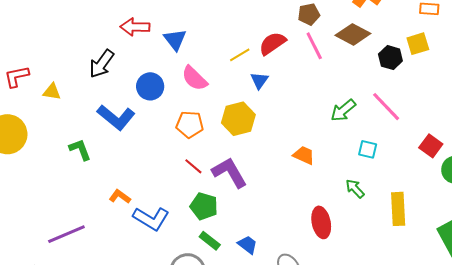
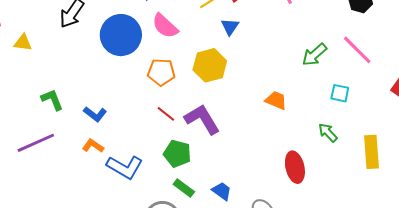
blue circle: (150, 86) -> (121, 35), size x1.5
blue L-shape: (116, 117) -> (95, 114), moved, size x0.6
purple line: (66, 234) -> (36, 143), moved

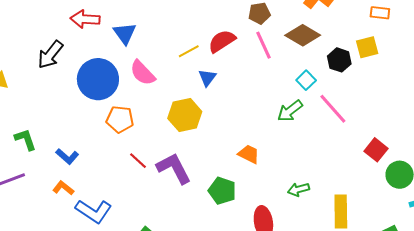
orange pentagon: (161, 72) -> (120, 119), moved
cyan square: (340, 93) -> (306, 80), moved, turned 30
green arrow: (328, 133) -> (298, 189), turned -65
green pentagon: (177, 154) -> (222, 191), moved

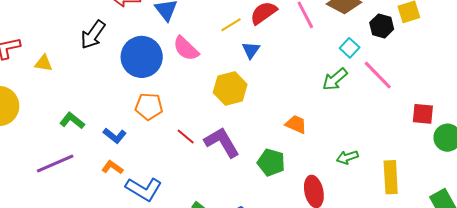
orange pentagon: (120, 119) -> (149, 106), moved
green L-shape: (25, 139) -> (72, 121), turned -30
red square: (376, 150) -> (423, 114), turned -30

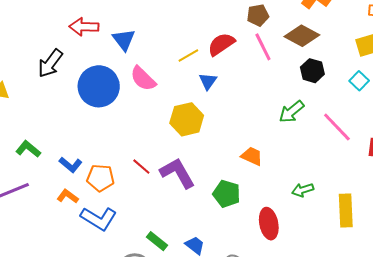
black hexagon: (382, 26) -> (312, 71), moved
cyan square: (350, 48) -> (359, 81), moved
pink line: (378, 75) -> (337, 127), moved
orange pentagon: (149, 106) -> (100, 178), moved

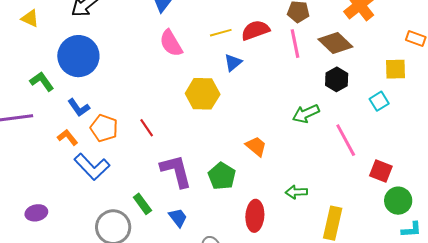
blue circle: (99, 86) -> (78, 56), moved
purple L-shape: (177, 173) -> (176, 171), moved

